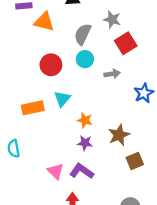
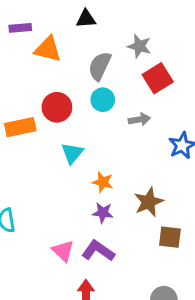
orange rectangle: (33, 108) -> (20, 127), moved
brown square: (135, 161) -> (170, 237), turned 30

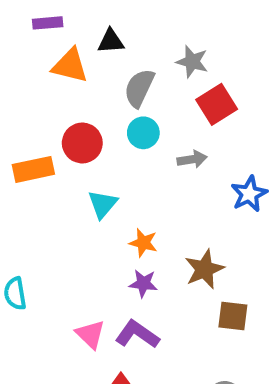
black triangle: (86, 19) -> (111, 41), moved
purple rectangle: (20, 28) -> (48, 23), moved

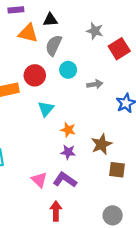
gray semicircle: (139, 88) -> (54, 45), moved
red square: (217, 104) -> (119, 49), moved

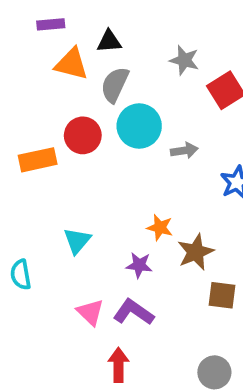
cyan circle: (68, 70) -> (139, 126), size x1.5
cyan triangle: (46, 109) -> (77, 241), moved
orange star: (68, 130) -> (160, 228), moved

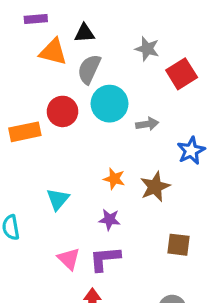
orange star: (160, 228) -> (114, 179), moved
brown star: (196, 252) -> (155, 187), moved
purple L-shape: (134, 312) -> (105, 259), turned -40

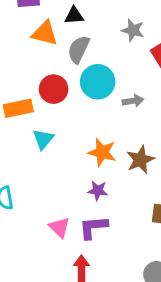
orange star: (114, 179) -> (102, 152), size x1.4
cyan triangle: (58, 199) -> (43, 139), moved

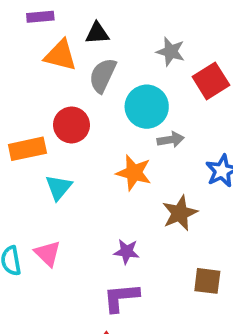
cyan circle: (98, 82) -> (147, 107), moved
orange star: (102, 152) -> (134, 173), moved
pink triangle: (59, 227) -> (48, 253), moved

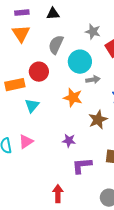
black triangle: (97, 33) -> (53, 14), moved
orange triangle: (60, 55) -> (21, 34), moved, turned 42
pink triangle: (48, 253) -> (26, 142), turned 42
purple L-shape: (121, 297) -> (82, 166), moved

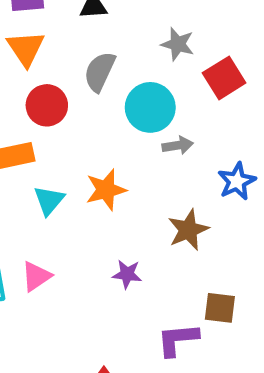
red circle: (39, 72) -> (47, 105), moved
orange star: (73, 98) -> (106, 190), moved, turned -30
purple L-shape: (82, 166) -> (178, 340), moved

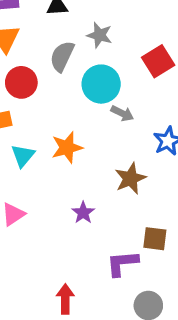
gray star: (178, 44) -> (99, 35), moved
gray arrow: (178, 145) -> (122, 113), turned 35
purple star: (127, 274) -> (83, 213), turned 30

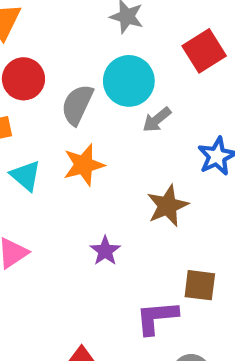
gray semicircle: (62, 56) -> (77, 105), moved
gray arrow: (122, 113) -> (157, 120), turned 115
cyan triangle: (23, 156) -> (26, 176), turned -30

